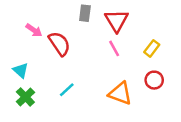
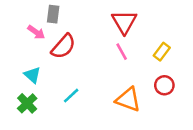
gray rectangle: (85, 13) -> (53, 14), moved
red semicircle: (59, 44) -> (63, 46), turned 75
cyan triangle: (21, 70) -> (32, 75), moved

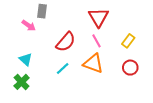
red semicircle: (63, 46) -> (66, 42), moved
cyan line: (71, 96) -> (63, 69), moved
orange triangle: (128, 100) -> (93, 63), moved

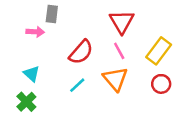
pink arrow: (29, 26) -> (35, 32), turned -32
yellow rectangle: (128, 41) -> (159, 51), size x1.5
orange triangle: (93, 63) -> (115, 79), turned 30

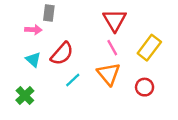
red semicircle: (81, 52) -> (62, 54), moved
cyan triangle: (31, 74) -> (33, 60), moved
red circle: (161, 84) -> (145, 87), moved

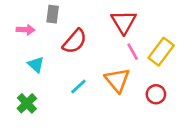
pink arrow: (33, 30) -> (26, 30), moved
pink line: (112, 48) -> (133, 52), moved
red semicircle: (62, 54) -> (75, 41), moved

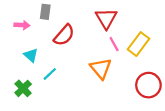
cyan line: (78, 87) -> (50, 74), moved
red circle: (156, 94) -> (148, 85), moved, size x1.5

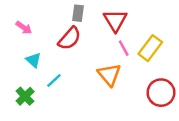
gray rectangle: (45, 12) -> (78, 13), moved
pink arrow: (22, 25) -> (24, 28), turned 32

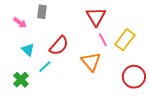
gray rectangle: (78, 13) -> (42, 12), moved
red semicircle: (70, 38) -> (59, 46), moved

